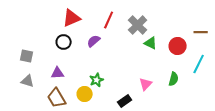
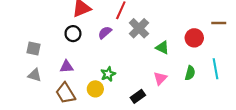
gray cross: (138, 25) -> (139, 28), moved
green triangle: (151, 43) -> (162, 47), moved
cyan line: (199, 64) -> (216, 69), moved, turned -36

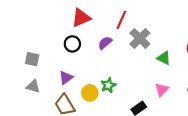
purple triangle: (67, 67) -> (66, 78), turned -32
yellow circle: (95, 89) -> (90, 93), moved

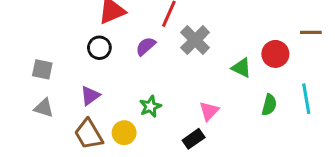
green triangle: (164, 58) -> (241, 68), moved
pink triangle: (162, 90) -> (209, 111), moved
yellow circle: (90, 93) -> (124, 133), moved

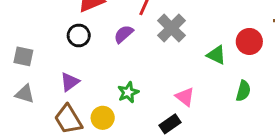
pink triangle: (209, 111) -> (185, 97), turned -36

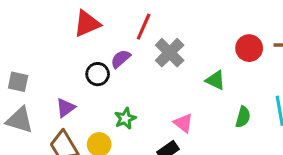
black circle: (79, 35) -> (98, 74), moved
red circle: (249, 41) -> (249, 48), moved
gray triangle: (25, 94) -> (20, 120), size x1.4

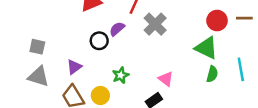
green triangle: (215, 80) -> (206, 48), moved, size x1.5

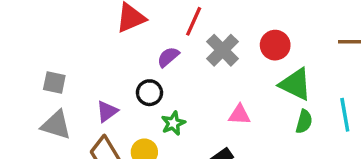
red circle: (217, 21) -> (275, 45), moved
black circle: (99, 41) -> (149, 93), moved
pink triangle: (166, 79) -> (239, 115), moved, turned -35

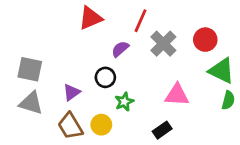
gray square: (54, 82) -> (30, 69), size x1.4
pink triangle: (239, 115) -> (177, 95), size x1.4

